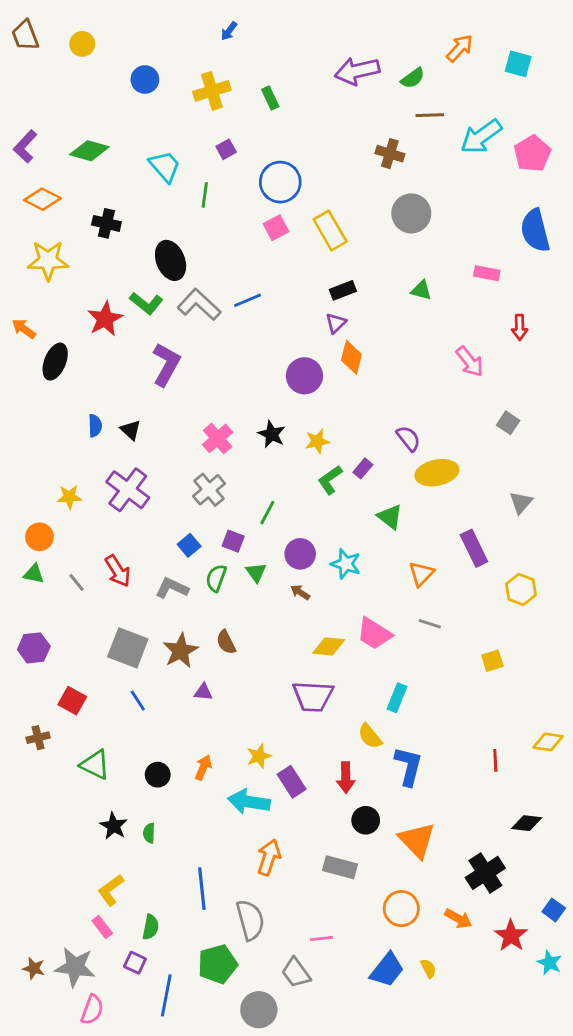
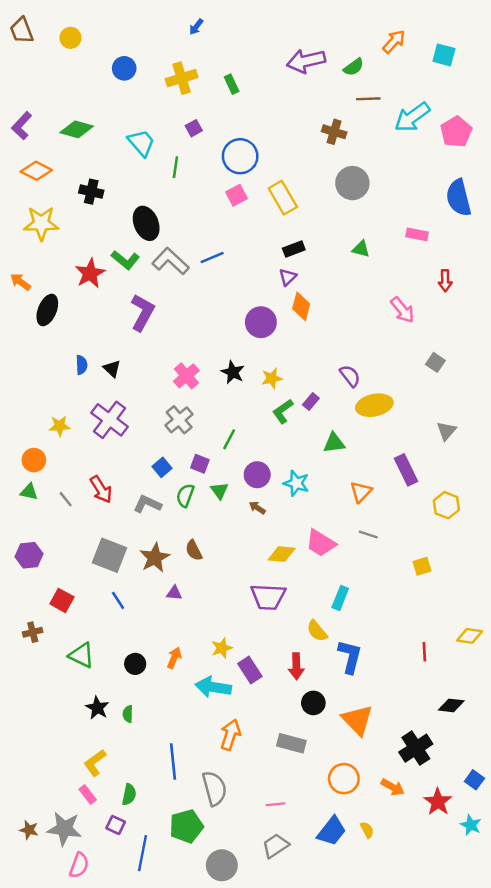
green triangle: (390, 517) -> (334, 443), turned -45
gray trapezoid: (296, 973) -> (276, 846), moved, turned 92

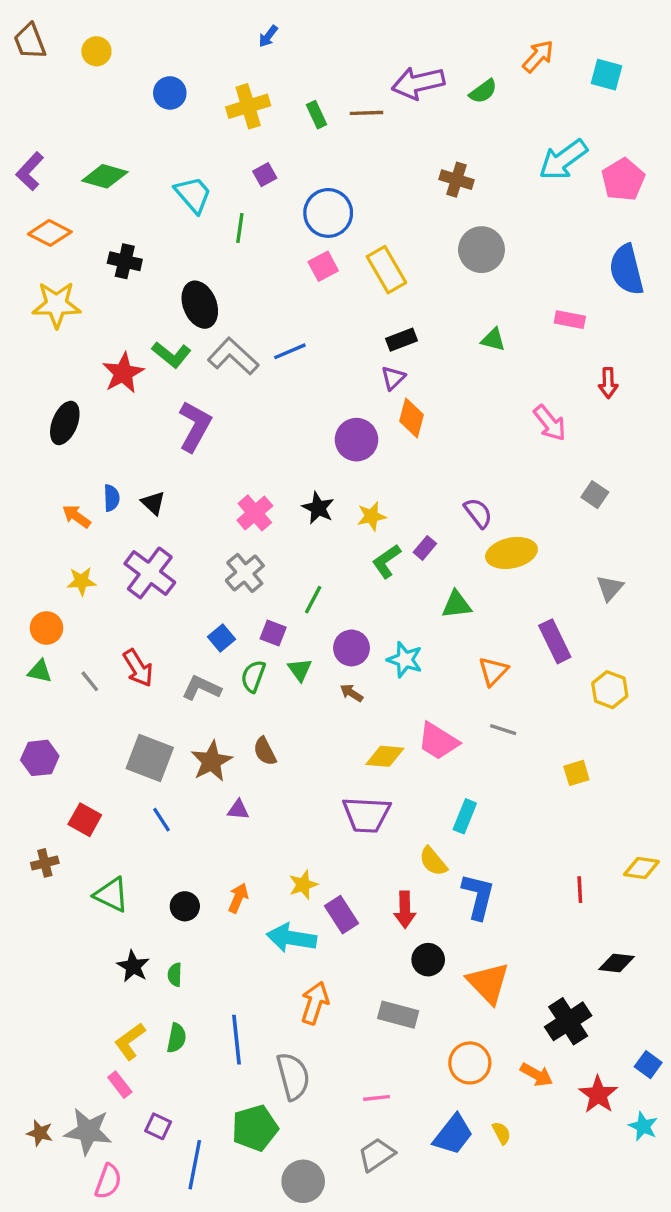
brown line: (368, 99) -> (366, 113), moved
orange arrow: (20, 282) -> (76, 516), moved
green semicircle: (129, 794) -> (176, 1038), moved

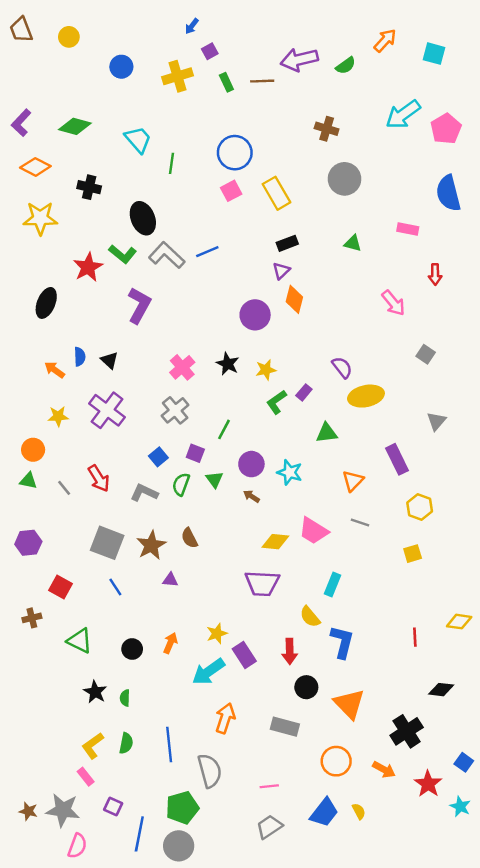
purple square: (265, 175) -> (210, 51), moved
yellow hexagon: (610, 690) -> (420, 507), moved
cyan arrow: (291, 938) -> (208, 672), turned -44
gray circle: (303, 1181) -> (179, 846), moved

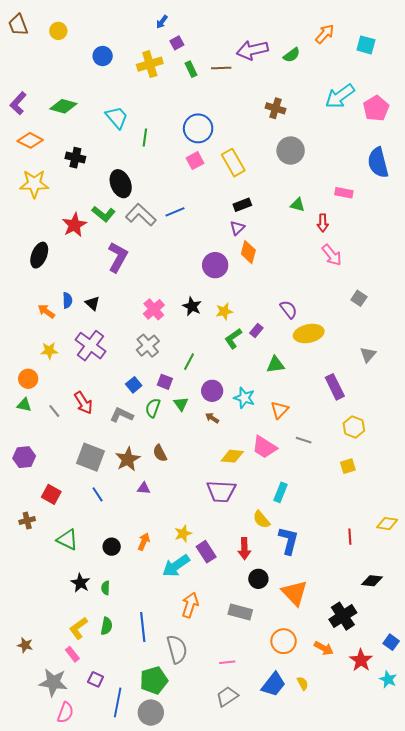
red arrow: (435, 274) -> (323, 223), moved
orange triangle: (353, 481) -> (280, 410), moved
brown star: (28, 811) -> (25, 645), moved

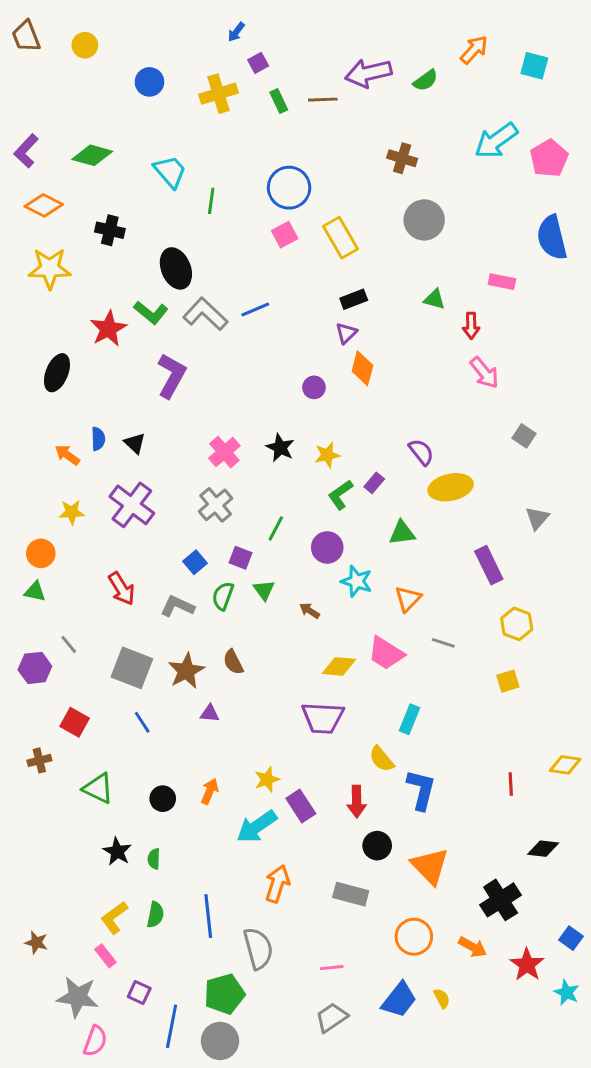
purple circle: (215, 265) -> (314, 387), size x0.6
purple circle: (212, 391) -> (327, 547), moved
gray line: (54, 411) -> (69, 644), moved

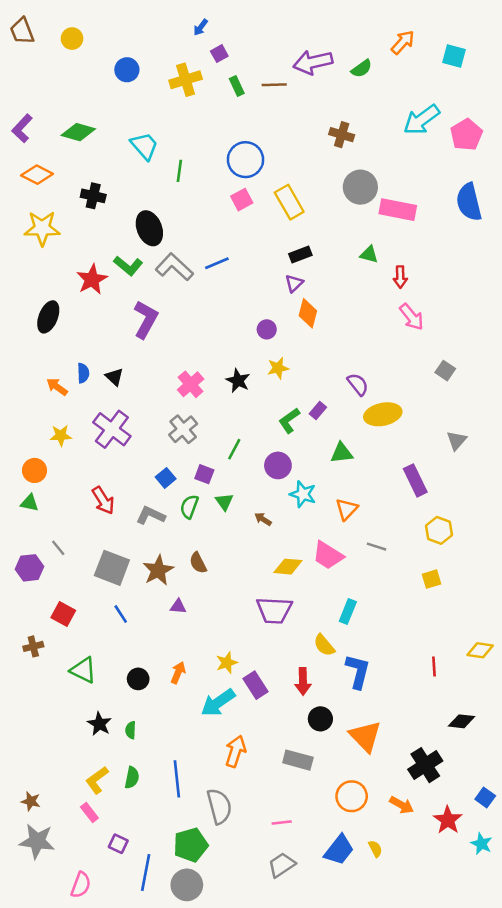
pink rectangle: (502, 282) -> (398, 210), moved, size x1.6
yellow star: (327, 455) -> (278, 368), moved
gray star: (78, 997) -> (37, 841), moved

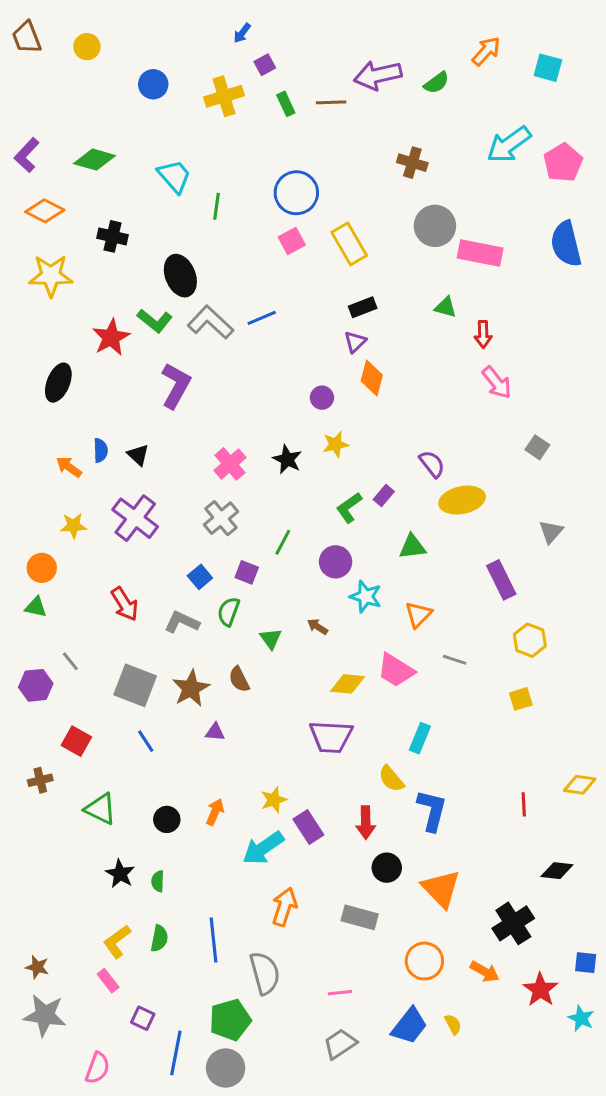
green triangle: (224, 502) -> (271, 639), moved
blue square: (485, 798) -> (586, 963), turned -30

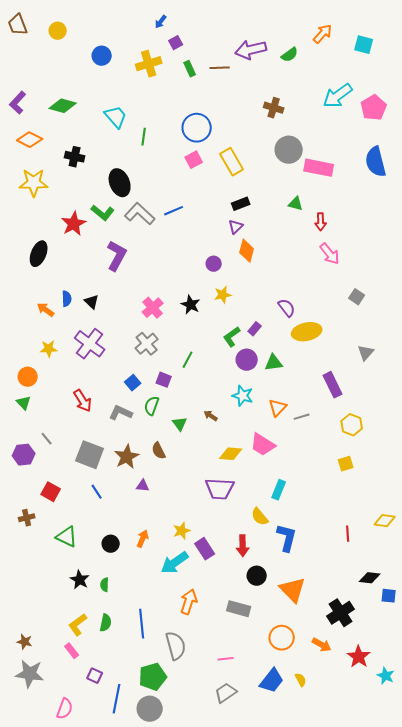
purple circle: (336, 562) -> (247, 360), moved
green triangle: (36, 607) -> (24, 403), turned 35
gray line: (455, 660) -> (302, 417), moved, turned -35
blue square: (586, 963) -> (389, 596), moved

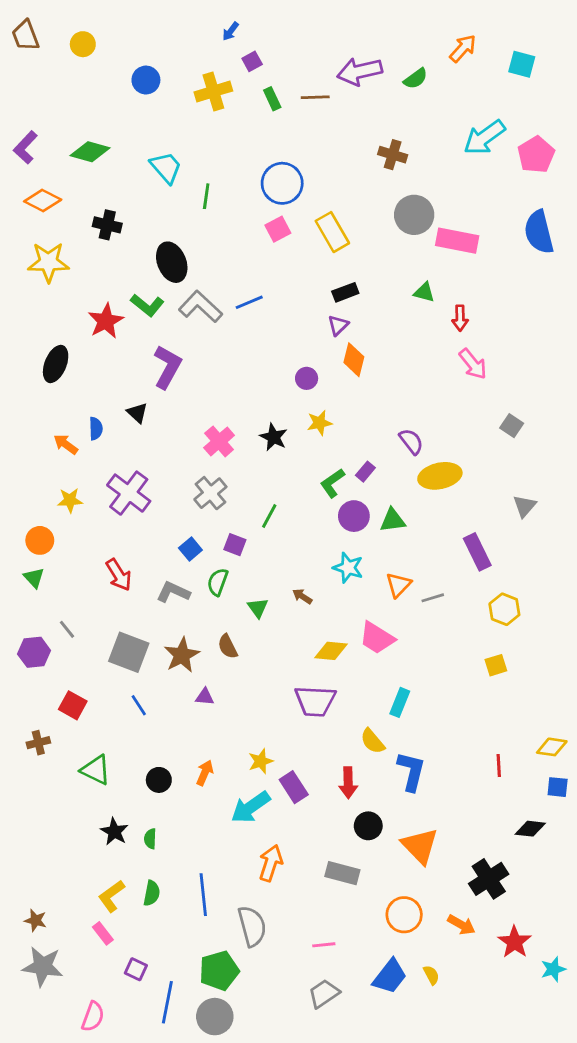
black triangle: (92, 302) -> (137, 413), moved
blue square: (389, 596) -> (558, 787), moved
cyan star: (386, 676) -> (553, 969), turned 30

